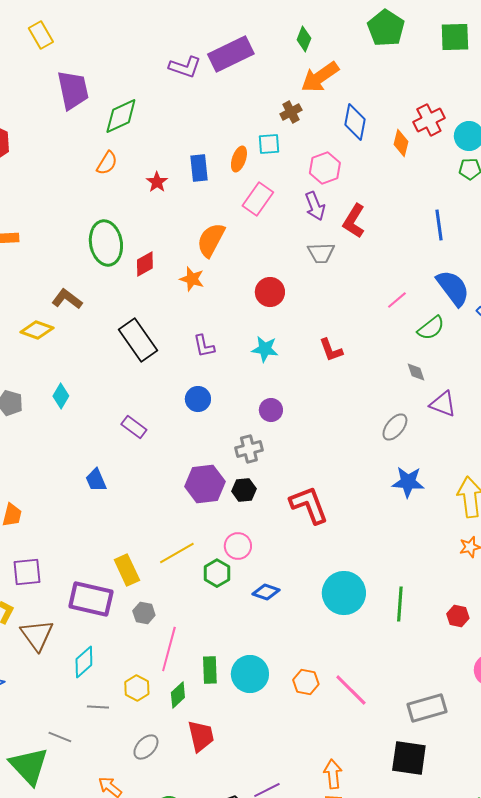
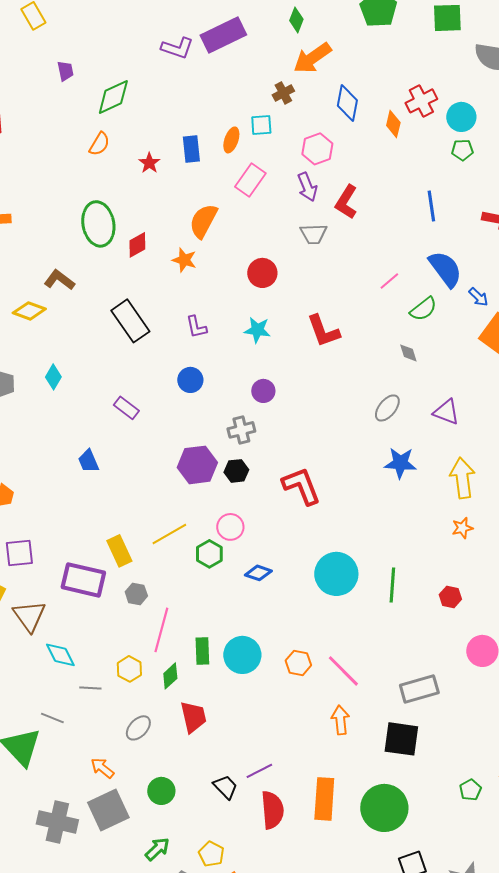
purple trapezoid: (73, 90) -> (65, 71), size x0.5
red L-shape: (331, 350) -> (323, 331), size x1.4
purple triangle: (443, 404) -> (446, 412), moved
cyan diamond: (84, 662) -> (60, 655), moved, turned -76
orange arrow: (333, 774) -> (340, 720), moved

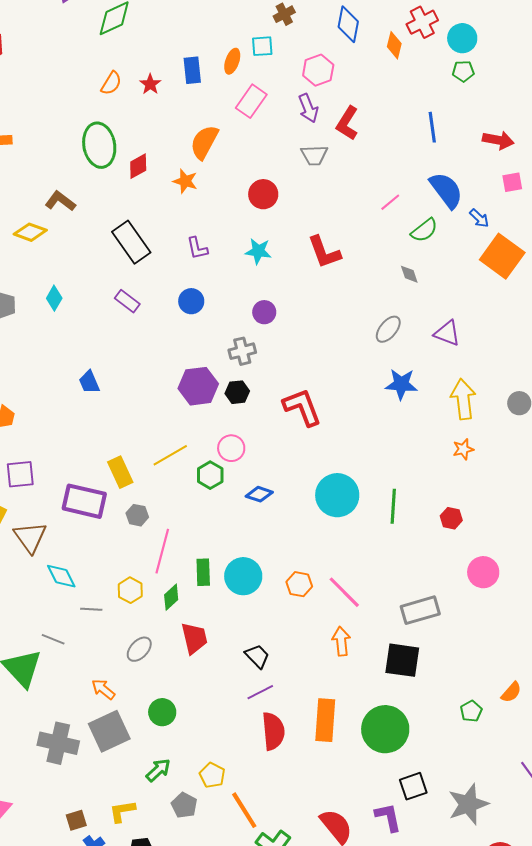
orange semicircle: (99, 144) -> (111, 83), moved
purple rectangle: (126, 408) -> (127, 301), moved
black trapezoid: (225, 787) -> (257, 656), moved

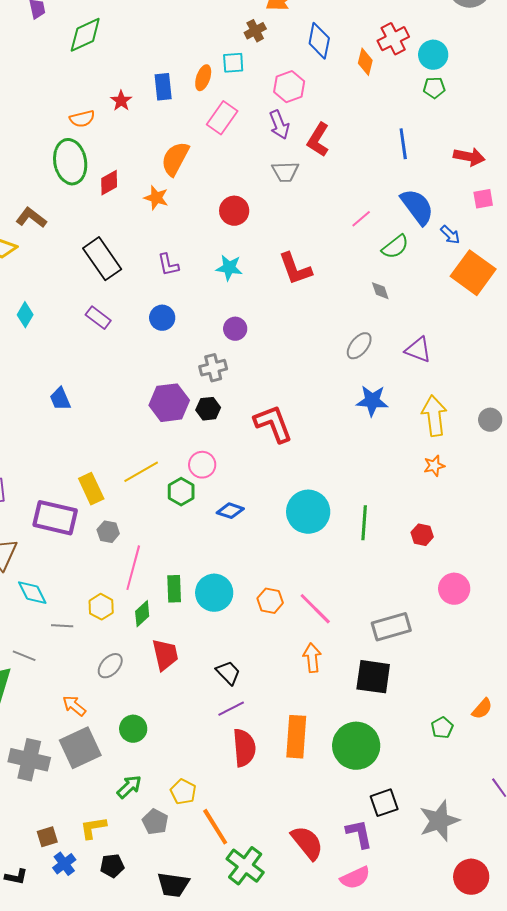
orange semicircle: (111, 83) -> (82, 119), moved, turned 45

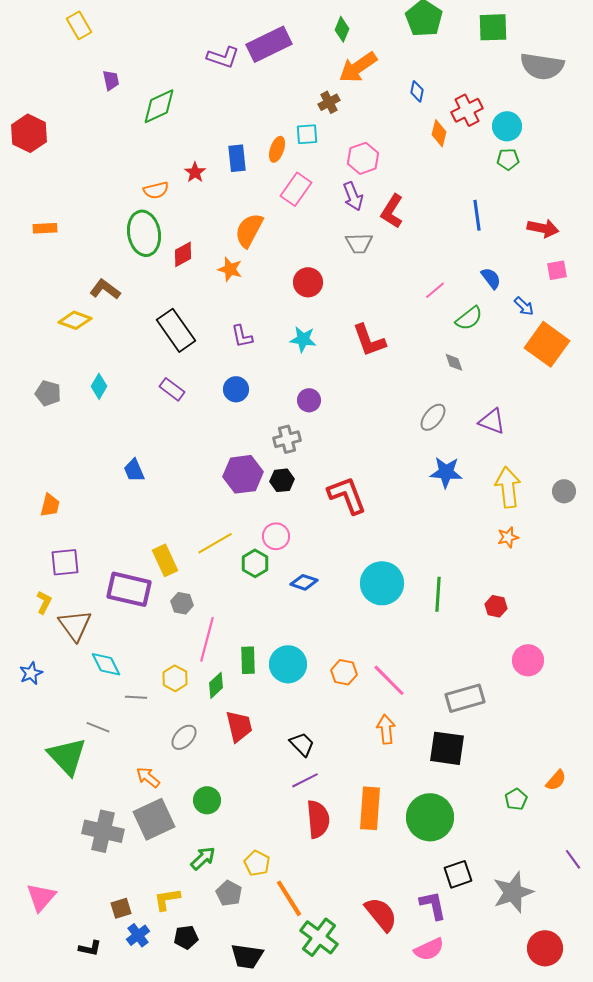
blue diamond: (319, 41) -> (417, 91), moved, size x0.6
blue semicircle: (417, 207) -> (491, 278), size x0.6

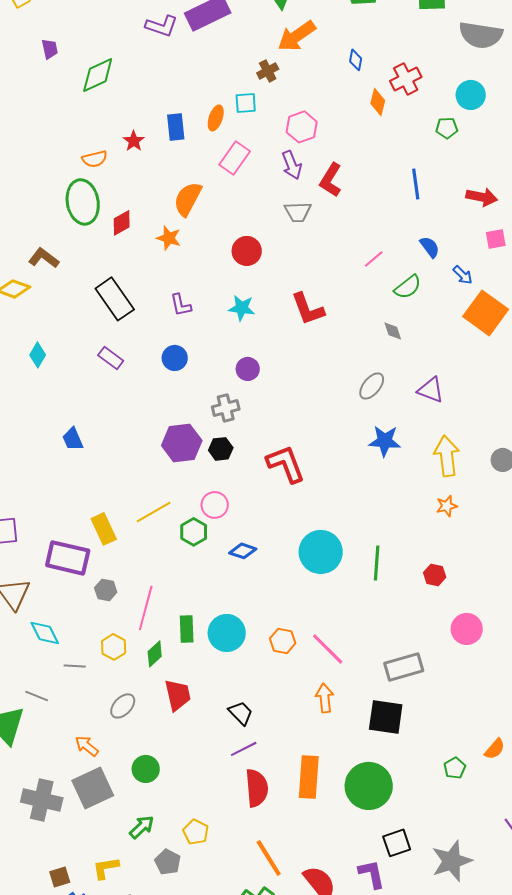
cyan circle: (507, 126) -> (471, 95), moved
gray hexagon: (182, 603) -> (106, 590), moved
orange line: (289, 898) -> (269, 858), moved

